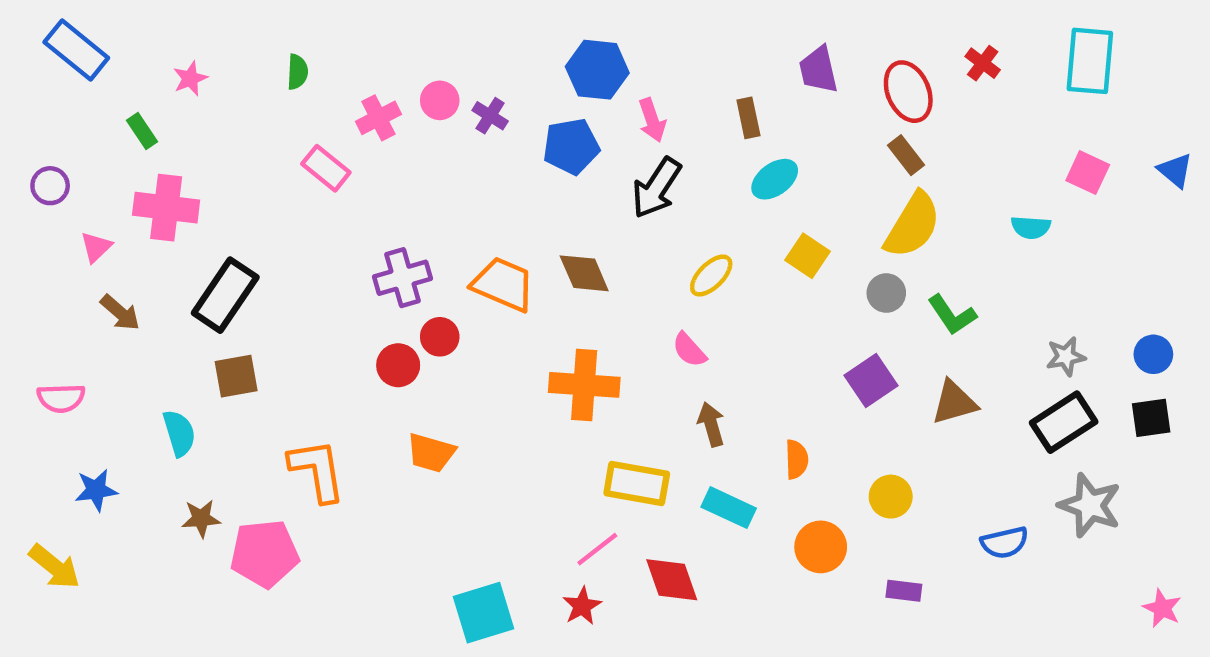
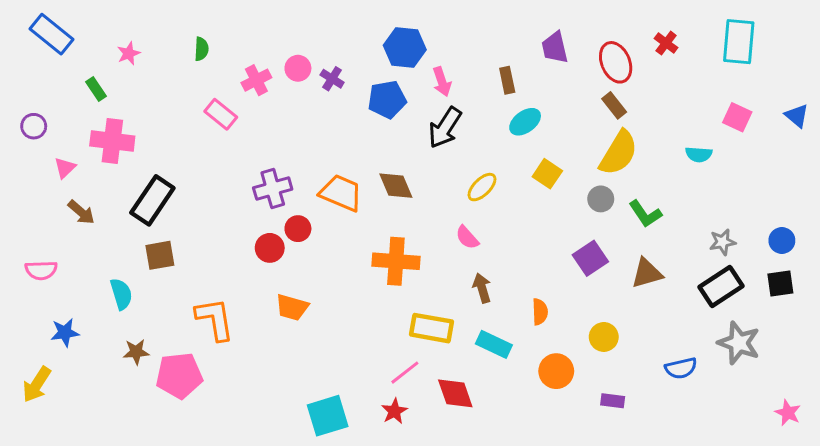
yellow arrow: (54, 567) -> (37, 384), turned 84

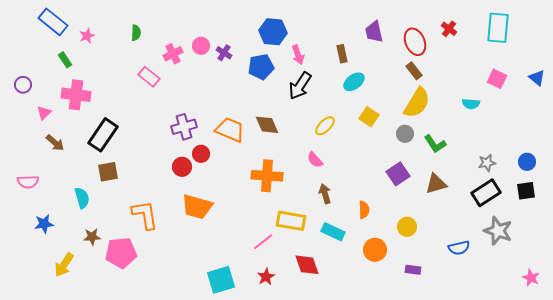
blue rectangle: (51, 34) -> (53, 22), moved
orange trapezoid: (292, 307) -> (197, 207), size x1.4
pink line: (405, 373) -> (263, 242), moved
yellow arrow: (37, 384) -> (64, 265), moved

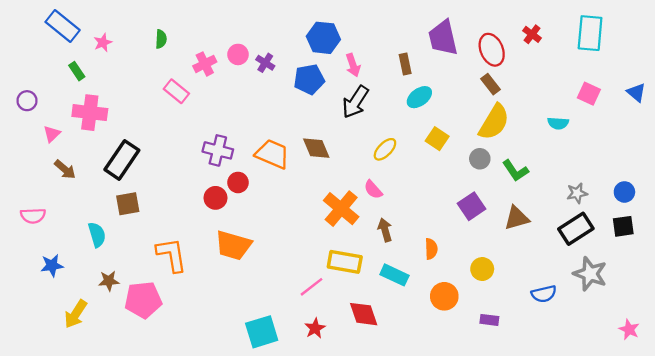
purple trapezoid: (374, 32) -> (443, 38), size x1.4
purple cross: (184, 127) -> (218, 150), turned 30
orange cross: (267, 176) -> (341, 209), moved, turned 36

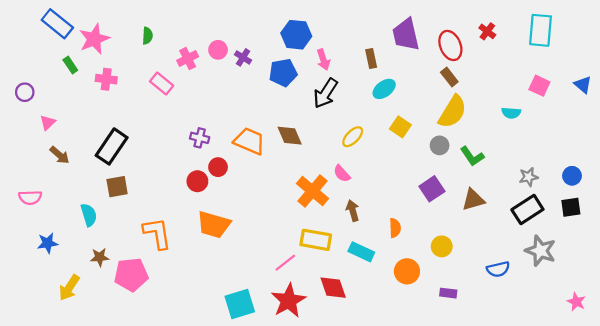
pink star: (103, 43) -> (94, 39), size x1.8
pink cross: (90, 113) -> (106, 79), moved, size x0.7
purple cross: (218, 150) -> (200, 138), size x0.7
red star: (315, 328) -> (289, 301), size x1.8

